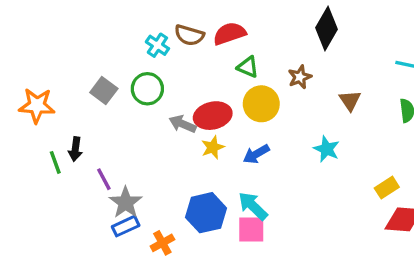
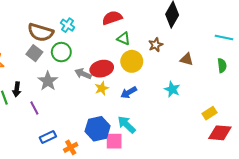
brown semicircle: (189, 35) -> (41, 32), moved, size x1.4
brown triangle: (350, 100) -> (187, 59), turned -40
gray star: (126, 203) -> (48, 81), moved
pink square: (251, 229) -> (114, 141), moved

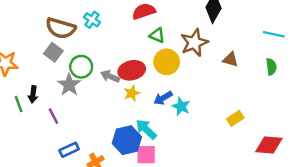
brown star: (156, 45) -> (194, 43), size x1.6
green circle: (61, 52) -> (81, 67), moved
cyan star: (172, 89) -> (181, 106), moved
yellow rectangle: (210, 113) -> (235, 118), moved
cyan arrow: (127, 125) -> (146, 129), moved

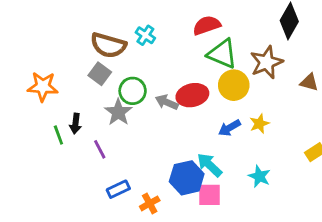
green triangle: (157, 35) -> (222, 54), size x1.6
yellow star: (132, 93) -> (259, 124), moved
cyan star: (181, 106) -> (259, 176), moved

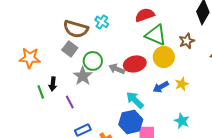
brown star: (267, 62) -> (187, 41), size x0.7
cyan arrow: (209, 165) -> (135, 100), moved

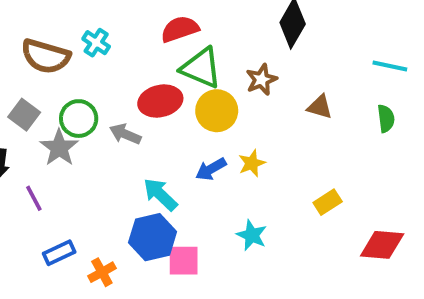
gray square: (70, 49) -> (24, 115), moved
red ellipse: (135, 64) -> (160, 101), moved

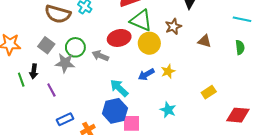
gray star: (59, 148) -> (65, 63), turned -30

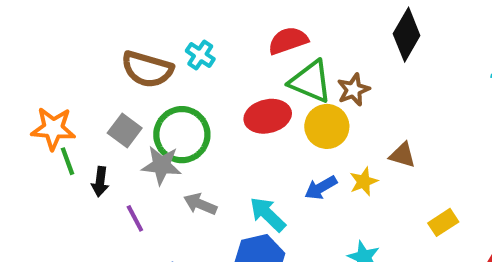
brown star: (173, 27) -> (353, 90), moved
brown triangle: (205, 41) -> (402, 155), moved
green circle: (75, 47) -> (182, 135), size x1.4
gray arrow: (100, 56) -> (200, 204), moved
green line: (21, 80) -> (68, 161), moved

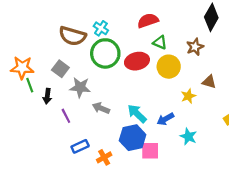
green triangle: (311, 82) -> (160, 43), size x0.6
brown star: (353, 90) -> (195, 47), moved
green circle: (182, 135) -> (105, 53), moved
blue arrow: (321, 188) -> (165, 119), moved

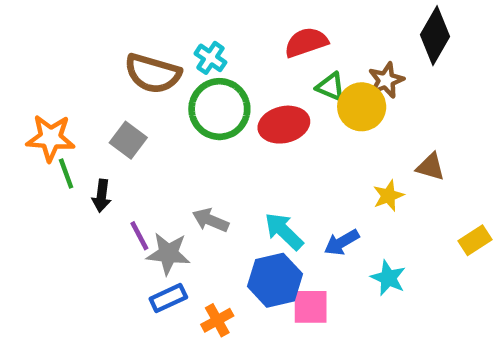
brown star: (195, 47) -> (386, 80), moved
yellow circle: (169, 67) -> (362, 107), moved
gray star: (80, 87) -> (168, 254), moved

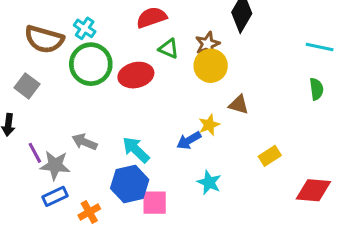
yellow circle: (362, 107) -> (211, 66), moved
blue arrow: (342, 242) -> (189, 140), moved

